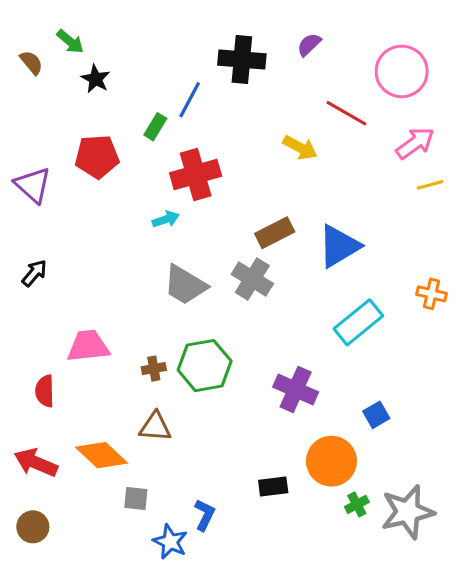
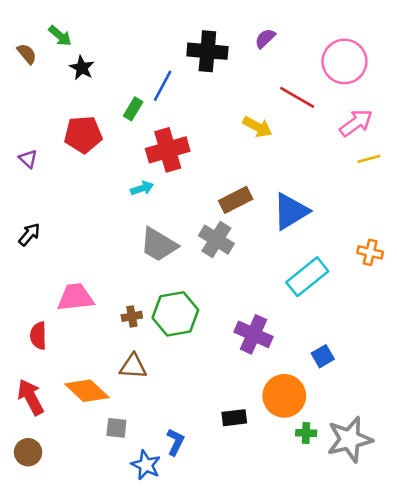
purple triangle: (33, 185) -> (28, 159), size x0.6
red arrow: (36, 463) -> (31, 397), turned 39
green cross: (357, 504) -> (306, 433), turned 30

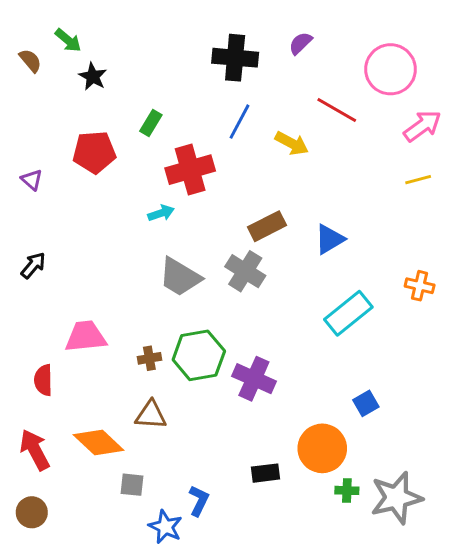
blue line: (163, 86) -> (239, 122), moved
pink arrow: (356, 123) -> (422, 126), moved
blue triangle: (291, 211) -> (330, 239), size x0.7
purple cross: (254, 334) -> (254, 379), moved

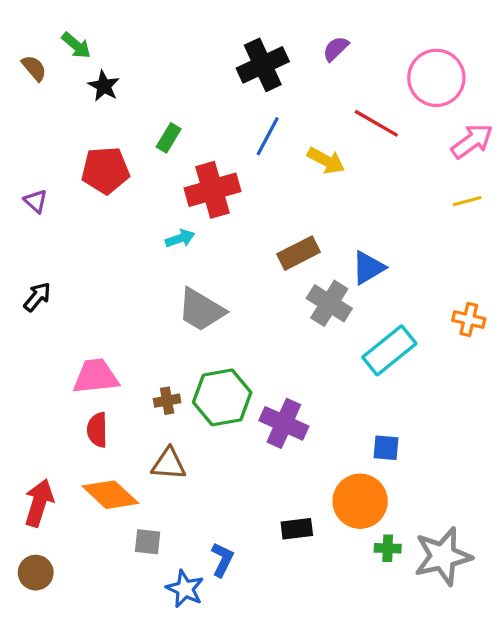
black cross: (235, 58) -> (263, 65), turned -30
gray cross: (245, 271) -> (329, 303), moved
red semicircle: (43, 380) -> (97, 430), moved
blue square: (366, 403) -> (386, 448), moved, turned 35
red arrow: (35, 450) -> (39, 503), turned 45

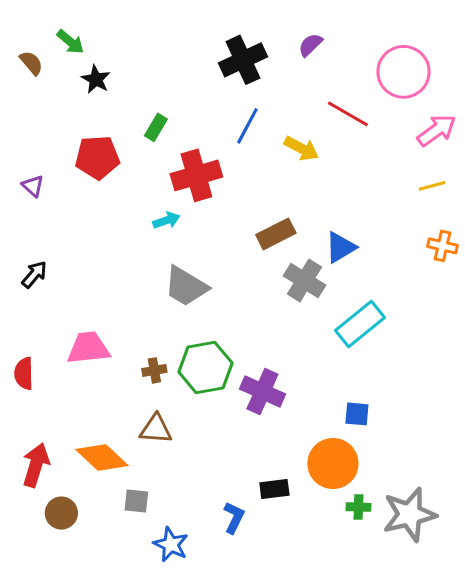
orange cross: (469, 320) -> (443, 246), moved
red semicircle: (97, 430) -> (24, 373), moved
blue L-shape: (222, 560) -> (234, 518), moved
brown circle: (36, 573) -> (61, 513), moved

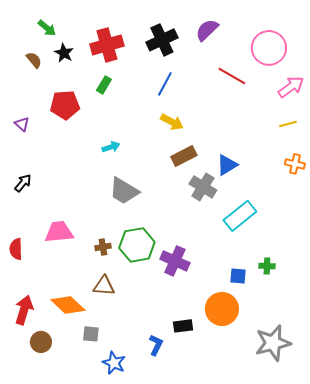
purple semicircle: (310, 45) -> (207, 30), size x1.4
brown semicircle: (31, 63) -> (34, 60), moved
yellow arrow: (301, 148) -> (172, 122), moved
red cross: (196, 175) -> (107, 45), moved
green cross: (358, 507) -> (267, 266), moved

